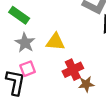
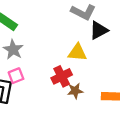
yellow triangle: (55, 42) -> (77, 52), moved

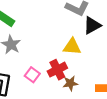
pink square: (16, 76) -> (32, 75), moved, turned -32

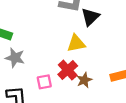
pink square: (32, 75) -> (44, 82), turned -32

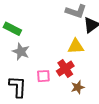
brown star: (84, 80) -> (78, 87), moved

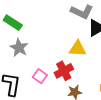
pink square: (43, 76) -> (40, 76), turned 32

